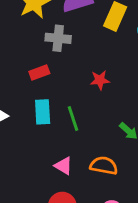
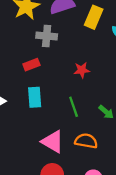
green line: (73, 119) -> (74, 107), moved
pink triangle: (63, 166) -> (53, 142), size x1.5

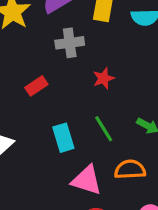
gray cross: (47, 36) -> (70, 43), moved
cyan rectangle: (35, 97) -> (63, 138), moved

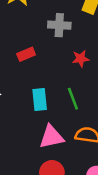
pink triangle: (87, 180) -> (51, 137), turned -40

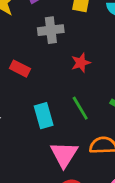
red rectangle: (26, 54) -> (20, 69), turned 60
pink triangle: (51, 137) -> (64, 154), turned -36

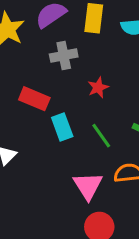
red rectangle: (20, 69) -> (34, 99), size x1.4
cyan rectangle: (44, 116) -> (62, 127), moved

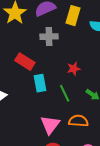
red star: (98, 87) -> (74, 69), moved

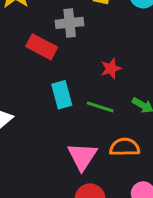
red rectangle: (25, 62) -> (42, 47), moved
green line: (65, 93) -> (100, 107), turned -42

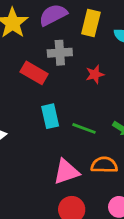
red star: (111, 69) -> (95, 74), moved
pink triangle: (82, 156) -> (66, 172), turned 36

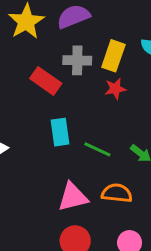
yellow rectangle: (91, 23) -> (113, 56), moved

